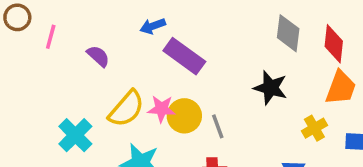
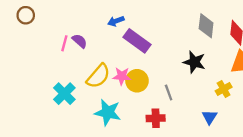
pink line: (51, 37) -> (64, 43), moved
gray line: (218, 126) -> (169, 92), moved

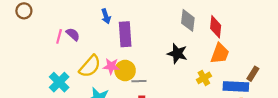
blue arrow: (116, 21) -> (106, 16), turned -88
purple rectangle: (137, 41) -> (125, 34), turned 50
gray line: (169, 92) -> (139, 81), moved, turned -72

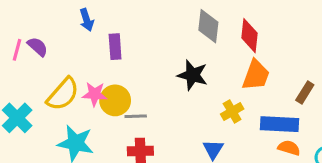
purple rectangle: (125, 34) -> (115, 47), size x0.7
brown rectangle: (253, 74) -> (305, 93), moved

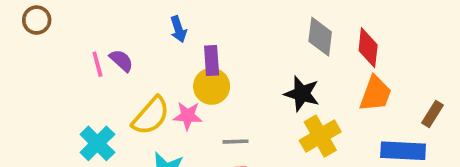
pink line: (17, 50) -> (97, 64), turned -30
yellow circle: (115, 100) -> (212, 86), moved
yellow cross: (232, 111) -> (320, 136), moved, size x1.5

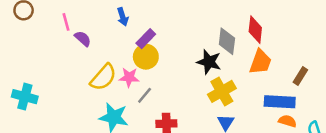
gray diamond: (320, 37) -> (227, 41), moved
purple rectangle: (212, 61) -> (146, 39), turned 48
pink line: (97, 64) -> (66, 22), moved
gray line: (236, 142) -> (145, 95), moved, turned -48
cyan cross: (97, 143) -> (25, 97), moved, turned -30

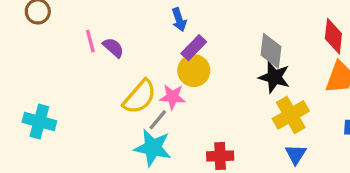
blue arrow: (123, 17) -> (179, 20), moved
pink line: (66, 22) -> (90, 41), moved
gray diamond: (227, 41) -> (271, 51), moved
gray line: (145, 95) -> (158, 120), moved

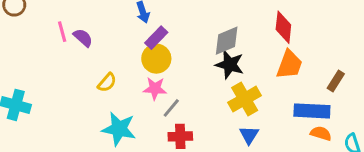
gray diamond: (271, 51) -> (227, 41), turned 60
yellow semicircle: (140, 97) -> (107, 83), size x0.6
pink star: (172, 97) -> (155, 89), moved
gray line: (158, 120) -> (171, 108), moved

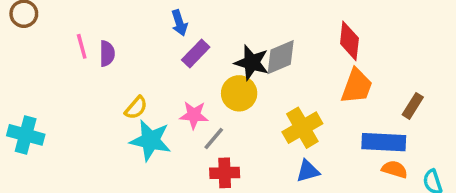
purple semicircle: (83, 38) -> (107, 54), turned 48
yellow circle: (156, 59) -> (239, 93), moved
black star: (230, 65) -> (252, 63), moved
cyan star: (119, 129) -> (150, 140), moved
blue triangle: (249, 135) -> (308, 171), turned 42

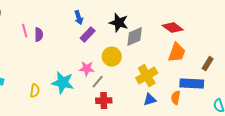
red diamond: (349, 41) -> (173, 28), turned -60
black star: (252, 63) -> (119, 23), moved
yellow semicircle: (136, 108) -> (35, 91), moved, turned -32
orange semicircle: (395, 169) -> (176, 98), moved, turned -96

